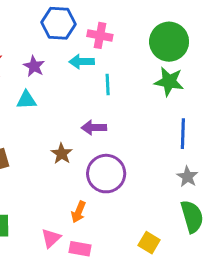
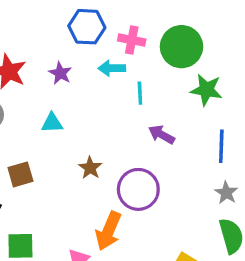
green circle: (169, 42) -> (181, 47), moved
cyan triangle: (26, 100) -> (52, 123), moved
purple arrow: (94, 128) -> (162, 135), moved, turned 30
orange arrow: (79, 212) -> (108, 231), size x1.6

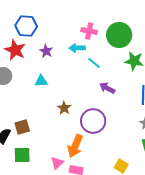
blue hexagon: (87, 27) -> (26, 26), moved
cyan line: (140, 93) -> (94, 63), turned -48
brown square: (20, 174) -> (22, 127), moved

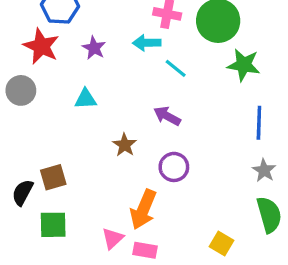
purple arrow: (107, 88) -> (167, 116), moved
purple circle: (93, 121) -> (174, 167), size x0.7

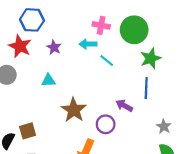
green star: (244, 65) -> (151, 58), turned -30
purple arrow: (167, 116) -> (124, 106), moved
blue line: (259, 123) -> (146, 88), moved
brown star: (125, 145) -> (74, 110), size x1.6

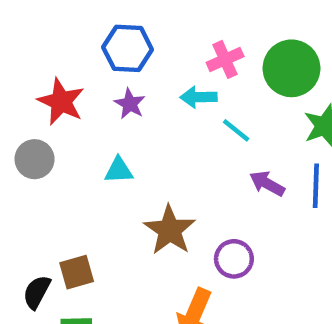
blue hexagon: (32, 20) -> (128, 48), moved
pink cross: (101, 25) -> (225, 59), turned -35
purple arrow: (124, 106) -> (267, 184), moved

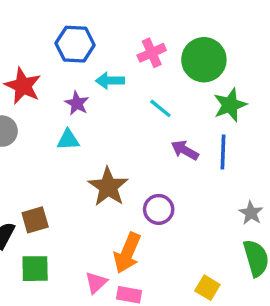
cyan arrow: (198, 97) -> (110, 81), moved
purple star: (130, 104) -> (77, 103), moved

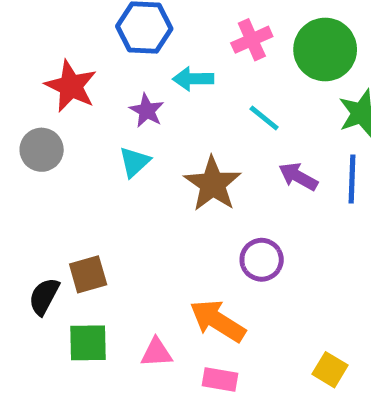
cyan triangle: (68, 140) -> (134, 162), turned -40
brown star: (108, 187) -> (213, 184), moved
orange arrow: (127, 253) -> (218, 321), turned 99
pink triangle: (96, 283) -> (156, 353), moved, turned 40

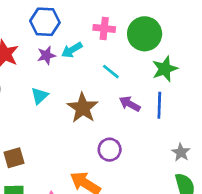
pink cross: (252, 40) -> (104, 28), turned 30
cyan arrow: (193, 79) -> (72, 50), turned -30
purple star: (147, 111) -> (46, 55), moved, turned 30

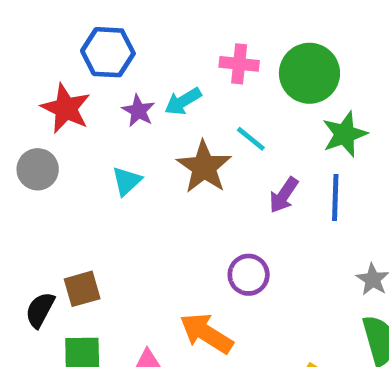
blue hexagon: (45, 22) -> (108, 52), moved
purple star: (46, 55) -> (138, 111), turned -30
purple arrow: (130, 104) -> (284, 195), turned -85
brown star: (83, 108) -> (204, 167), moved

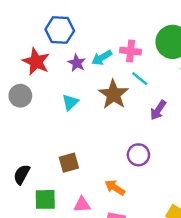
pink cross: (239, 64) -> (131, 51), moved
brown square: (82, 289) -> (69, 163), moved
orange arrow: (206, 333) -> (115, 188), size x0.7

